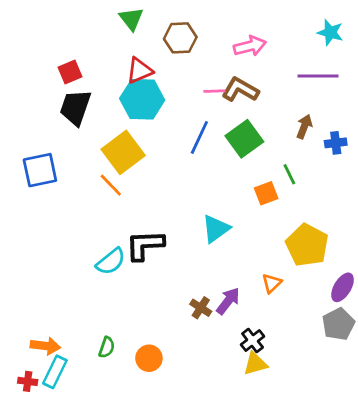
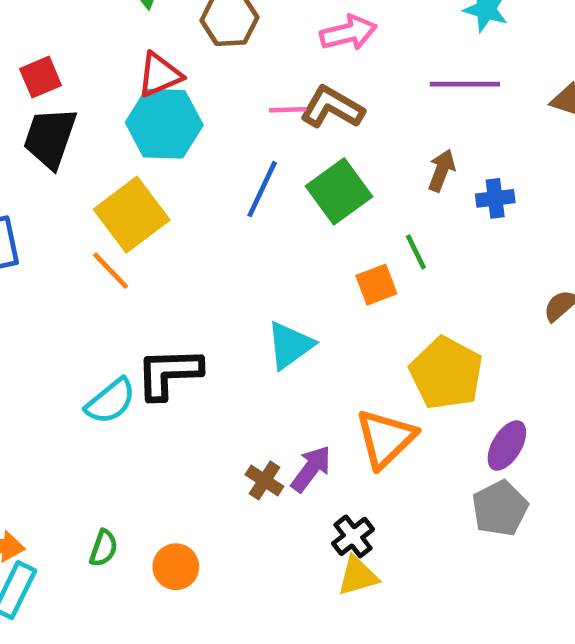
orange triangle: (272, 283) -> (386, 438), size x1.8

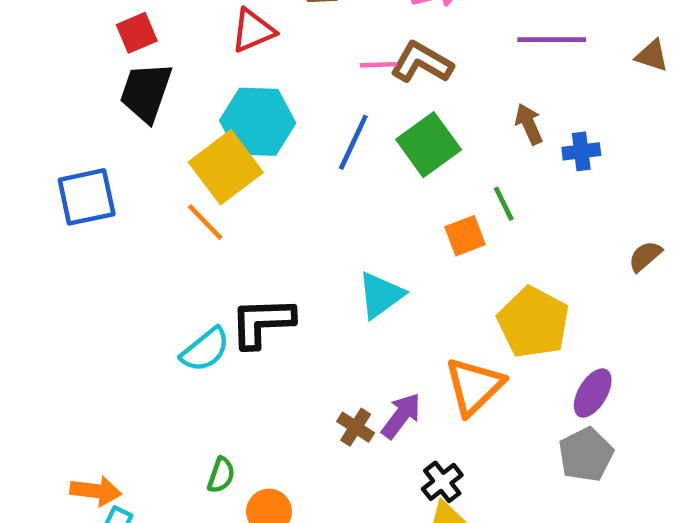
cyan hexagon: (164, 124) -> (258, 122), moved
brown arrow: (442, 170) -> (529, 124), turned -45
green semicircle: (104, 548) -> (221, 475), moved

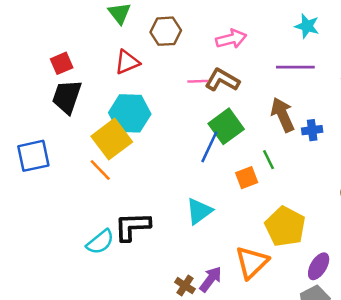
brown arrow: (529, 124) -> (283, 115), size x1.5
blue line: (353, 142) -> (209, 147), moved

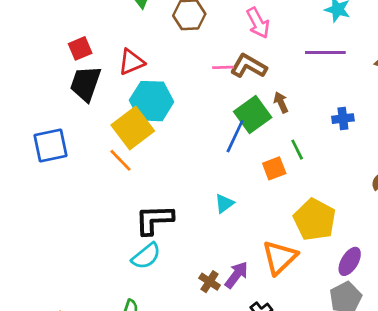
pink arrow: (231, 39) -> (258, 23), turned 76
red triangle: (127, 62) -> (131, 62), moved
brown arrow: (283, 115) -> (281, 102), moved, size x0.6
cyan triangle: (199, 211) -> (224, 203), size x0.7
cyan semicircle: (100, 242) -> (146, 256), moved

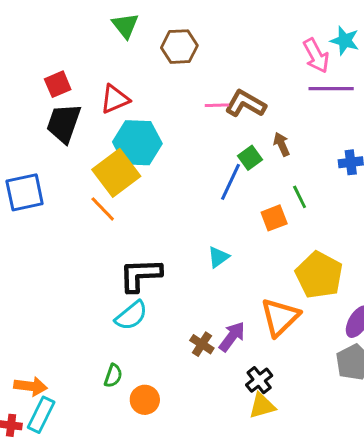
pink arrow: (258, 23) -> (316, 56), moved
green square: (253, 115) -> (250, 158), size x0.6

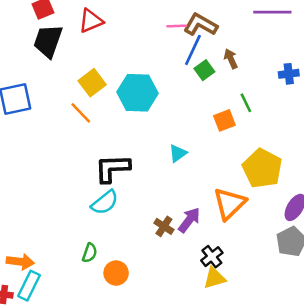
cyan hexagon: (137, 143) -> (137, 93), moved
yellow square: (116, 173) -> (92, 83), size x0.7
blue line: (230, 182) -> (193, 50), moved

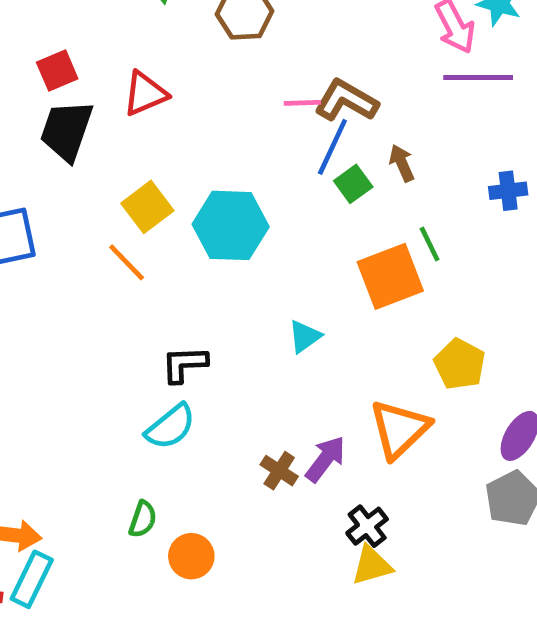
orange square: (224, 120) -> (390, 276), size x1.6
black L-shape: (112, 168) -> (184, 364), size x0.7
yellow pentagon: (262, 168) -> (460, 364), size x0.7

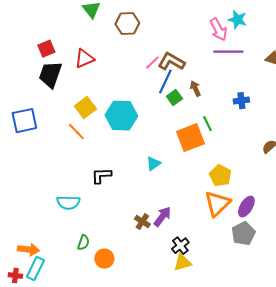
pink line: (302, 103) -> (152, 63), turned -42
cyan semicircle: (171, 427) -> (68, 203), moved, turned 40
orange triangle: (399, 429) -> (217, 204), moved

